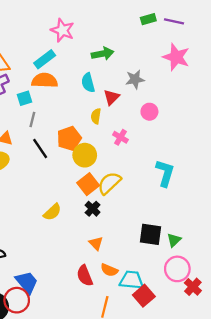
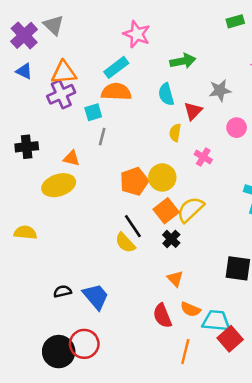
orange pentagon: (69, 138) -> (134, 181), moved
black line: (40, 148) -> (133, 226), moved
yellow semicircle: (52, 212) -> (125, 243), turned 90
blue trapezoid: (27, 282) -> (96, 297), moved

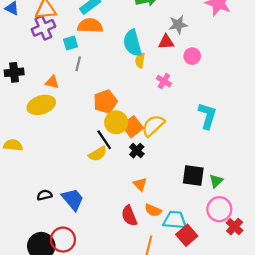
cyan semicircle: (166, 94) -> (132, 43), moved, size x1.4
red triangle: (193, 111) -> (166, 42), moved, turned 42
yellow circle: (162, 177) -> (116, 122), moved
yellow semicircle: (125, 243) -> (98, 154), turned -78

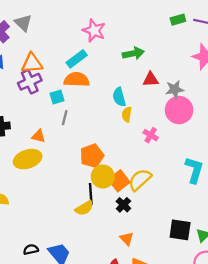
gray star: (178, 25) -> (175, 89), moved
red triangle: (166, 42) -> (151, 80), moved
cyan semicircle: (132, 43) -> (119, 97), size x0.7
pink circle: (192, 56) -> (179, 110), size x1.6
black line: (104, 140) -> (91, 194), turned 30

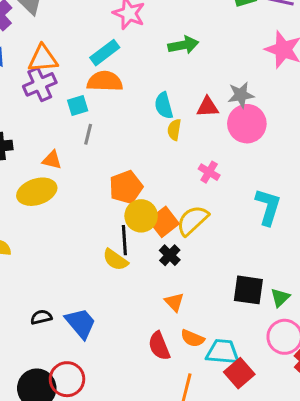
red triangle: (151, 80) -> (208, 107), moved
pink cross: (151, 135) -> (209, 172), moved
yellow semicircle: (84, 208) -> (115, 260), turned 66

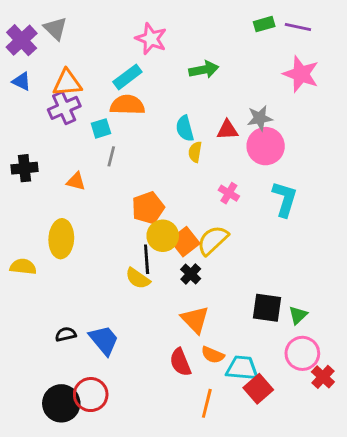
yellow ellipse: (37, 192) -> (61, 239), moved, turned -69
cyan L-shape: (268, 207) -> (285, 199), moved
orange triangle: (174, 302) -> (195, 320), size x1.5

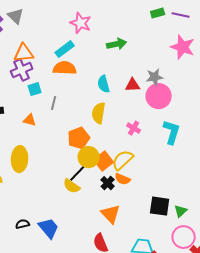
cyan square: (101, 128) -> (35, 89), moved
yellow semicircle: (195, 152) -> (99, 113), moved, size x1.5
black line: (147, 259) -> (78, 173), turned 48
orange semicircle: (213, 355) -> (123, 179), moved

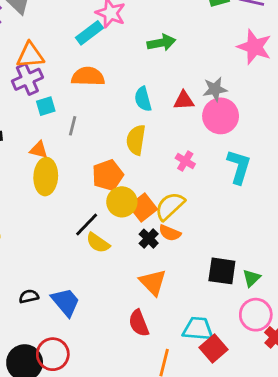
cyan rectangle: (65, 49) -> (89, 33), moved
yellow ellipse: (20, 159) -> (46, 177), moved
black line: (78, 173) -> (87, 224), moved

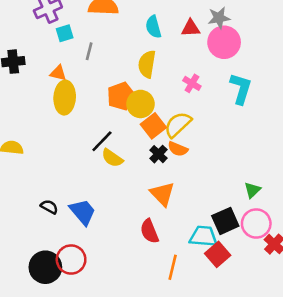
yellow circle: (122, 202) -> (140, 104), moved
black square: (222, 271) -> (225, 221), moved, turned -32
black semicircle: (29, 296) -> (49, 207), turned 42

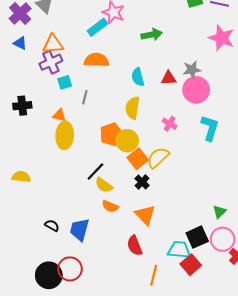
orange semicircle: (178, 149) -> (110, 206), moved
blue trapezoid: (83, 212) -> (79, 230), turned -125

